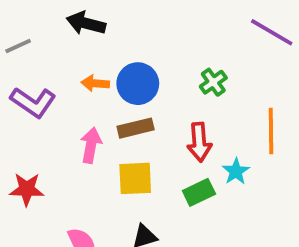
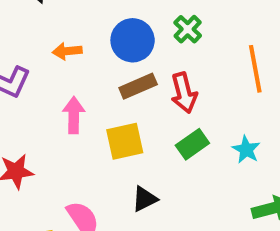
blue circle: (138, 84) -> (133, 40), moved
brown rectangle: (136, 128) -> (138, 86), moved
cyan star: (236, 171) -> (246, 150), moved

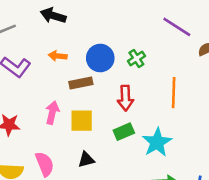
brown rectangle: (138, 86) -> (81, 83), moved
pink arrow: (74, 115) -> (52, 113), moved
cyan star: (246, 150) -> (157, 142), size x1.6

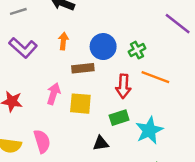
orange arrow: (58, 56) -> (63, 41), turned 84
orange line: (174, 93) -> (155, 77), moved, turned -76
black triangle: (86, 160) -> (101, 143), moved

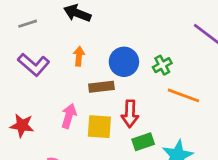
red arrow: (123, 86) -> (130, 114), moved

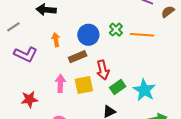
orange line: (183, 95) -> (142, 35), moved

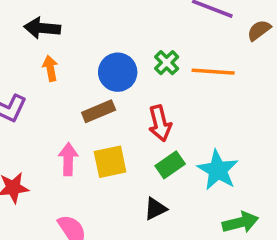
orange arrow: (56, 40) -> (50, 68), moved
red arrow: (103, 70) -> (160, 123), moved

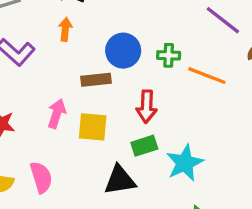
green cross: (167, 63) -> (169, 55), turned 30
black triangle: (155, 209) -> (120, 180), size x1.5

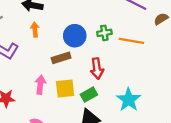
green rectangle: (144, 146) -> (89, 95), moved

